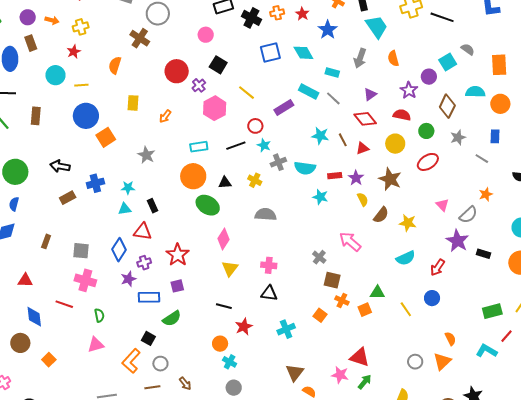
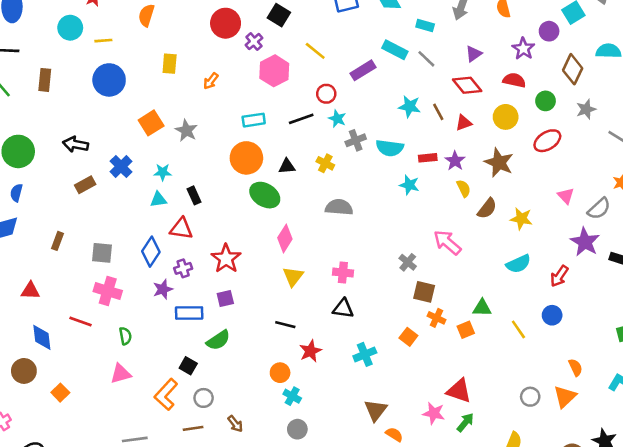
orange square: (106, 137) -> (151, 123), moved
blue cross: (95, 183) -> (121, 166), turned -30

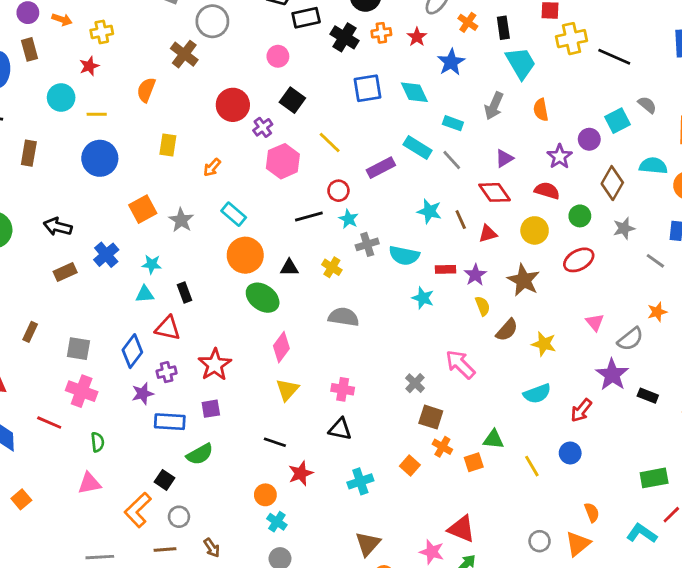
cyan rectangle: (254, 120) -> (234, 214), moved, turned 45

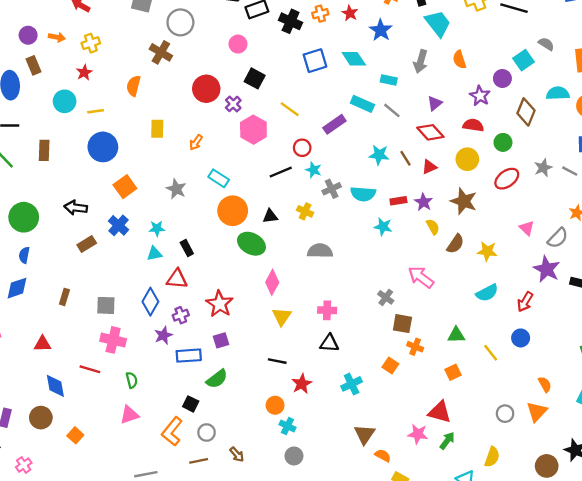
orange square: (143, 209) -> (125, 187), moved
gray star: (624, 228) -> (543, 168), moved
orange square: (474, 462) -> (453, 372), moved

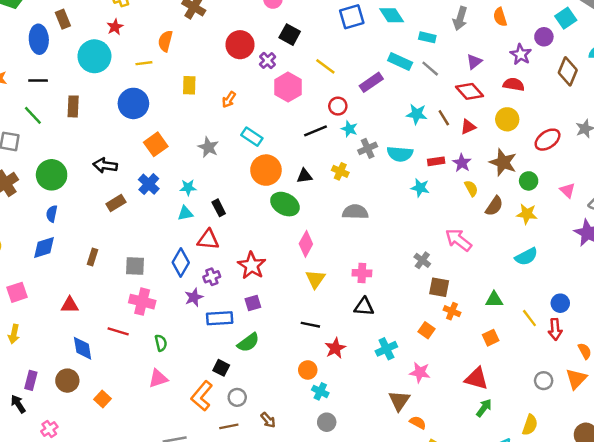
cyan circle: (65, 101) -> (94, 56), size x1.4
yellow line: (96, 111) -> (144, 63), moved
green circle: (503, 142) -> (529, 181), moved
red arrow: (525, 302) -> (555, 329), moved, turned -36
pink star: (418, 434) -> (420, 372), moved

